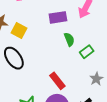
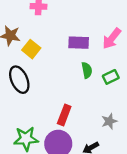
green rectangle: (87, 52) -> (111, 77), moved
red rectangle: (57, 81) -> (64, 115), turned 48

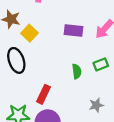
green semicircle: (87, 70) -> (77, 71), moved
red rectangle: (64, 115) -> (43, 94), moved

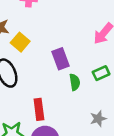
purple rectangle: (74, 31) -> (61, 59), moved, turned 66
red rectangle: (43, 94) -> (39, 109), turned -30

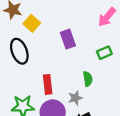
green semicircle: (75, 82) -> (88, 79), moved
gray star: (98, 119) -> (75, 98), moved

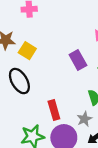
purple rectangle: (68, 39) -> (78, 60), moved

